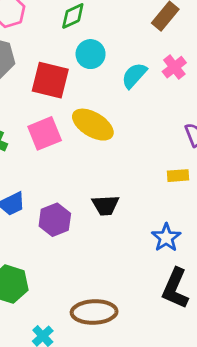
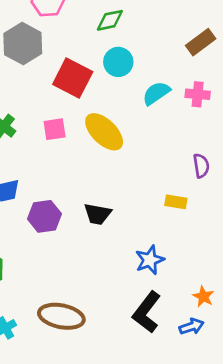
pink cross: (174, 67) -> (198, 94), turned 30
pink square: (45, 133) -> (55, 129), size x0.7

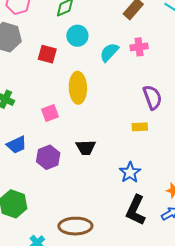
red square: (73, 78) -> (47, 54), size x0.7
pink square: (55, 129) -> (50, 113), moved
yellow ellipse: (104, 132) -> (78, 88), turned 56
purple semicircle: (201, 166) -> (152, 97), size x1.4

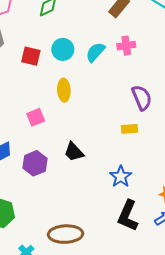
cyan circle: (77, 36) -> (63, 49), moved
yellow ellipse: (78, 88) -> (64, 90), size x0.7
black trapezoid: (86, 147) -> (74, 152), turned 50

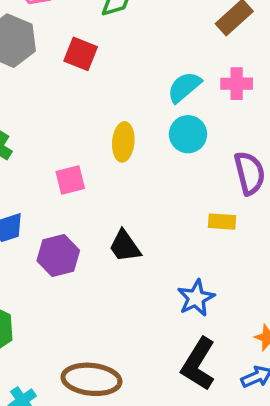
cyan circle: (63, 49) -> (188, 134), moved
red square: (31, 56) -> (81, 54), moved

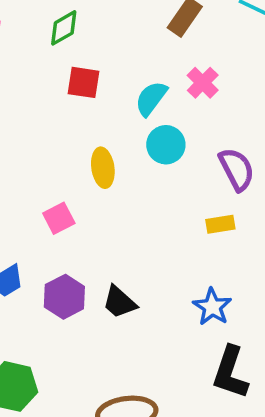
red square: (81, 54) -> (83, 82), moved
pink cross: (237, 84) -> (203, 83), turned -32
black trapezoid: (125, 246) -> (119, 302), moved

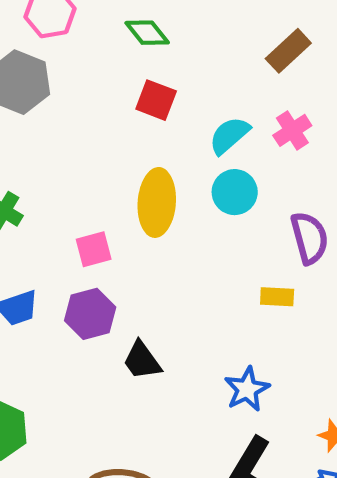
green diamond: (64, 28) -> (147, 33), turned 69
yellow ellipse: (103, 168) -> (157, 202), size x1.4
purple hexagon: (64, 297) -> (90, 314), moved

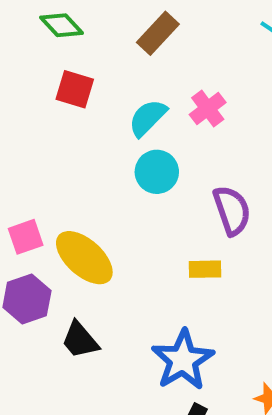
brown rectangle: (288, 51) -> (158, 33), moved
yellow ellipse: (157, 202) -> (84, 258), moved, turned -48
blue star: (247, 389) -> (183, 360), size x1.4

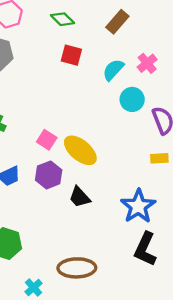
cyan circle: (157, 172) -> (132, 99), moved
pink square: (26, 237) -> (47, 140), turned -36
yellow rectangle: (205, 269) -> (159, 158), moved

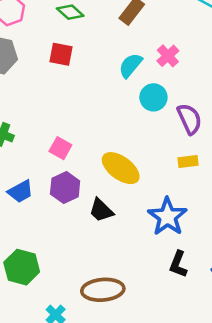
red square: (71, 55) -> (61, 54), moved
yellow ellipse: (80, 150) -> (121, 168), moved
black L-shape: (145, 249) -> (178, 264), size x0.7

